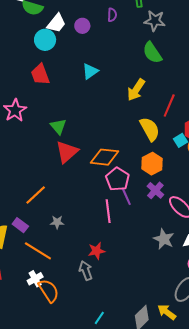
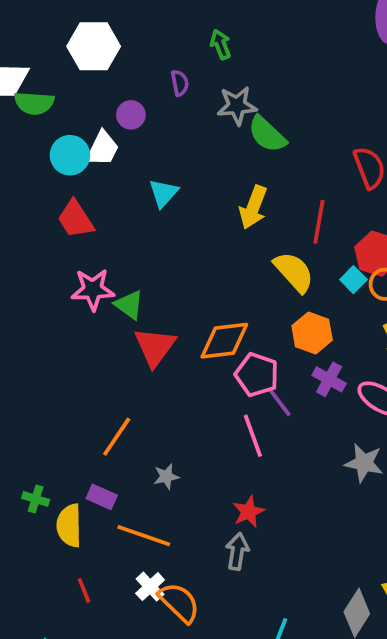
gray star: (155, 21) -> (237, 106), moved
white trapezoid: (56, 23) -> (103, 149), moved
pink star: (15, 110) -> (93, 290), moved, turned -30
gray arrow: (86, 271) -> (237, 551), turned 42

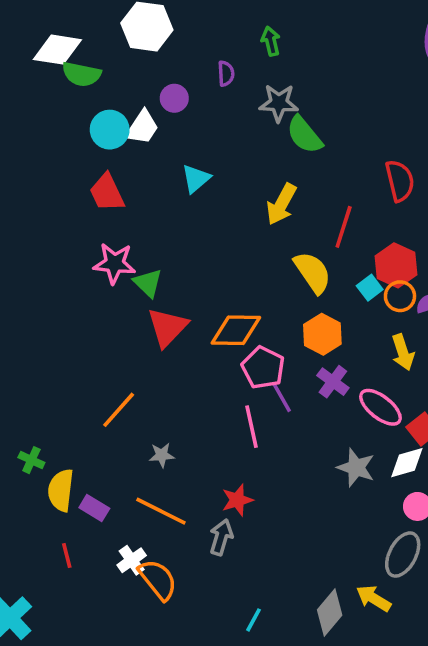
purple rectangle: (102, 497) -> (94, 508), moved
orange line: (144, 536) -> (161, 511), moved

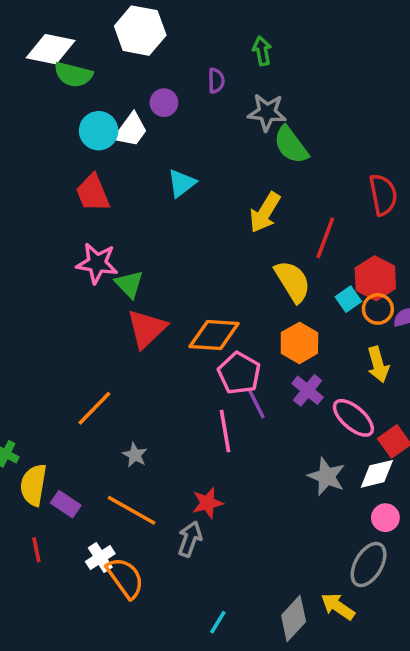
gray star: (162, 455) -> (135, 455), turned 30

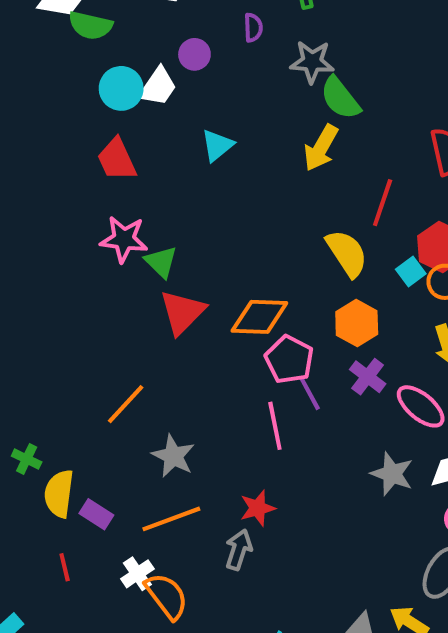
yellow arrow: (265, 212) -> (321, 148), moved
gray star: (135, 455) -> (173, 456), size x1.5
orange line: (132, 510) -> (171, 519), turned -48

